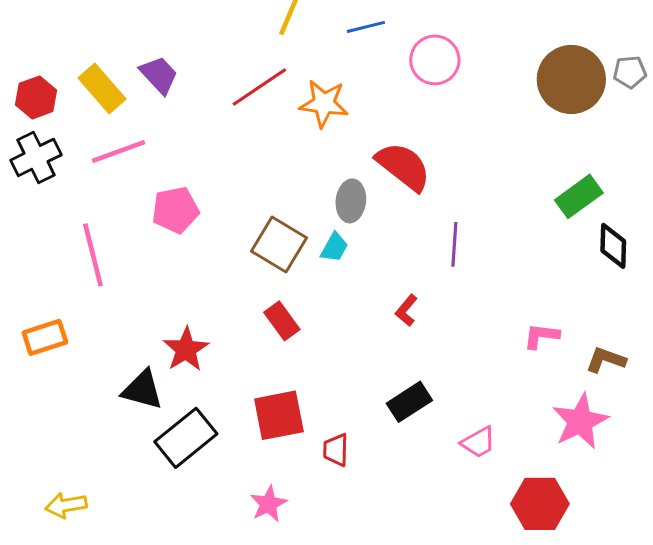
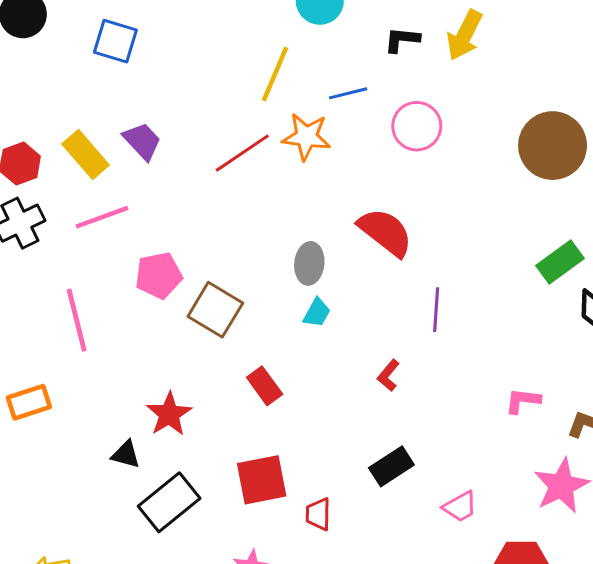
orange star: (324, 103) -> (306, 137), moved
gray ellipse: (351, 201) -> (309, 263), moved
brown square: (279, 244) -> (215, 310), moved
black triangle: (142, 390) -> (126, 454), size x0.7

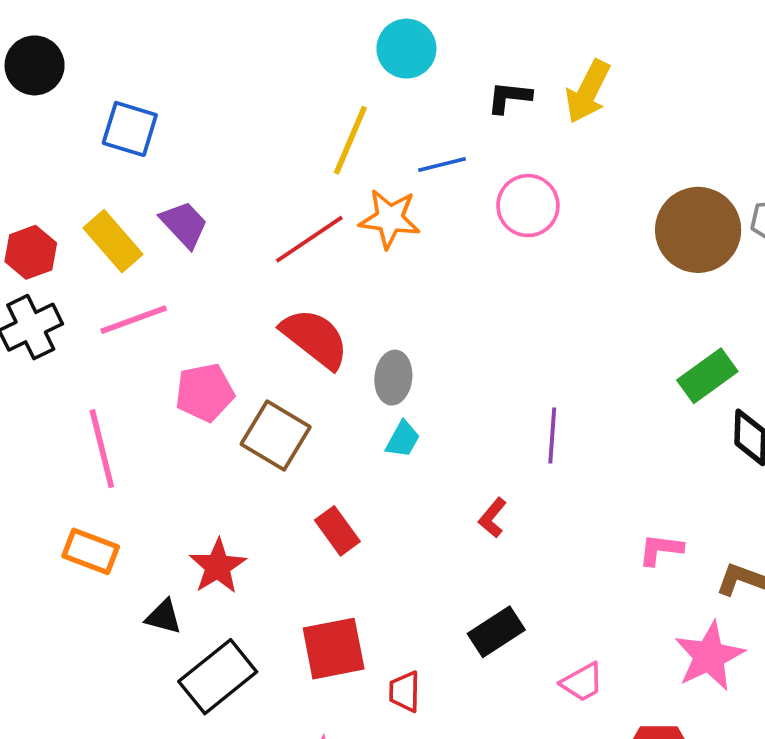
blue square: (115, 41) -> (130, 129), moved
red semicircle: (385, 232) -> (315, 338), moved
orange rectangle: (29, 402) -> (91, 551), moved, turned 39

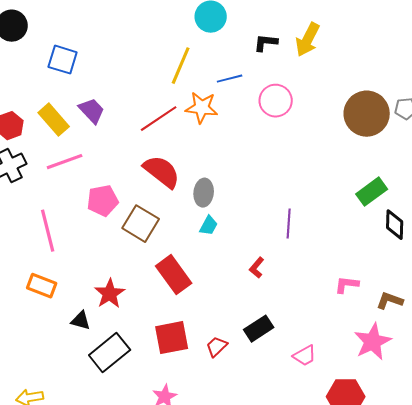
red rectangle: (337, 531) -> (174, 275), size x1.5
red trapezoid: (405, 692) -> (217, 347), moved, turned 45

